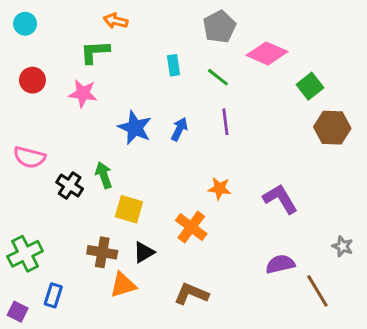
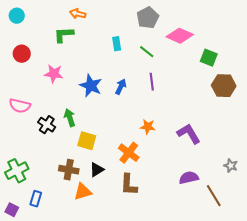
green square: (310, 86) -> (209, 58), turned -30
pink star: (83, 93) -> (54, 74), moved
brown L-shape: (191, 294) -> (129, 185), moved, turned -110

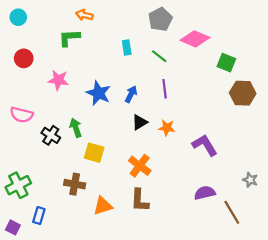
orange star: (148, 127) -> (167, 128), moved
black triangle: (97, 170) -> (140, 122), moved
orange triangle: (83, 192) -> (103, 206), moved

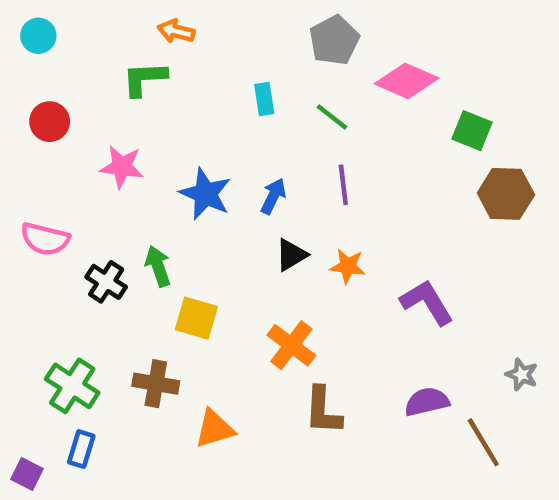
green cross: (18, 185) -> (72, 386), moved, turned -30
brown L-shape: (140, 200) -> (323, 411), moved

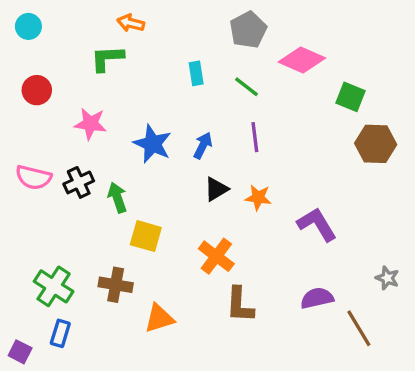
black cross: (106, 282) -> (79, 182), moved, turned 32

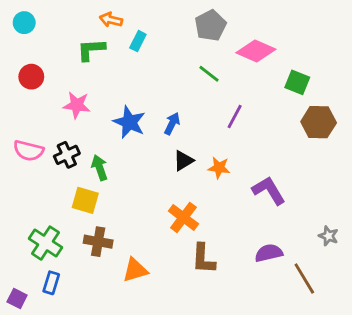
cyan rectangle: (196, 73) -> (138, 41), moved, turned 36
purple line: (255, 137) -> (235, 116), moved, turned 35
yellow square: (146, 236) -> (85, 200), moved

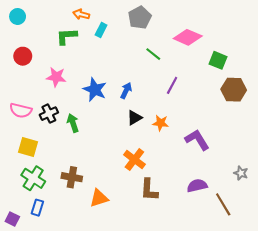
gray pentagon: (210, 25) -> (140, 18), moved
yellow square: (85, 200) -> (28, 147), moved

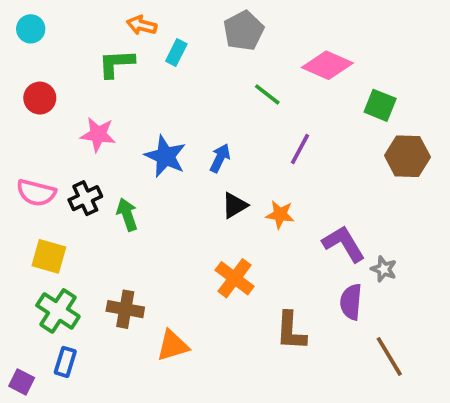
gray star: (241, 173) -> (384, 269), moved
purple semicircle: (197, 186) -> (351, 302), moved, turned -72
brown L-shape: (149, 190) -> (291, 331), moved

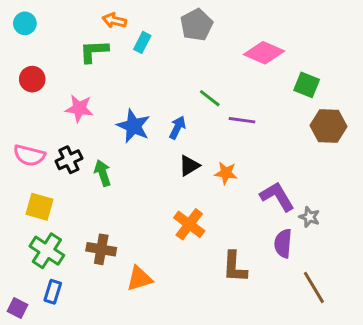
green line: (267, 94) -> (210, 98), moved
purple line: (300, 149) -> (242, 120), turned 70

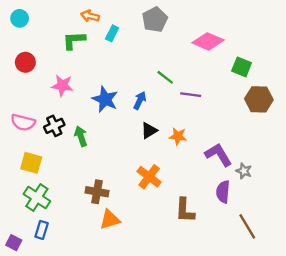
brown cross: (101, 249) -> (97, 192), moved

